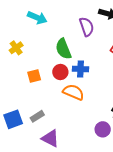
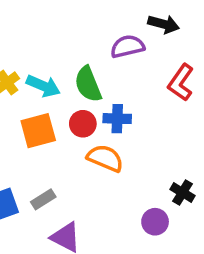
cyan arrow: (37, 18) -> (43, 86), moved
purple semicircle: (87, 27) -> (128, 46), turned -84
orange square: (34, 76) -> (38, 131), size x1.5

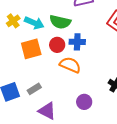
green semicircle: (88, 84) -> (60, 22), turned -55
purple circle: (155, 222) -> (84, 102), moved

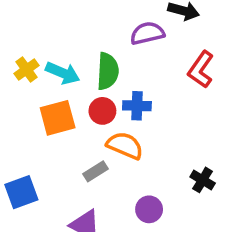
green semicircle: (60, 22) -> (108, 71), turned -100
gray rectangle: (34, 89) -> (96, 171), moved

